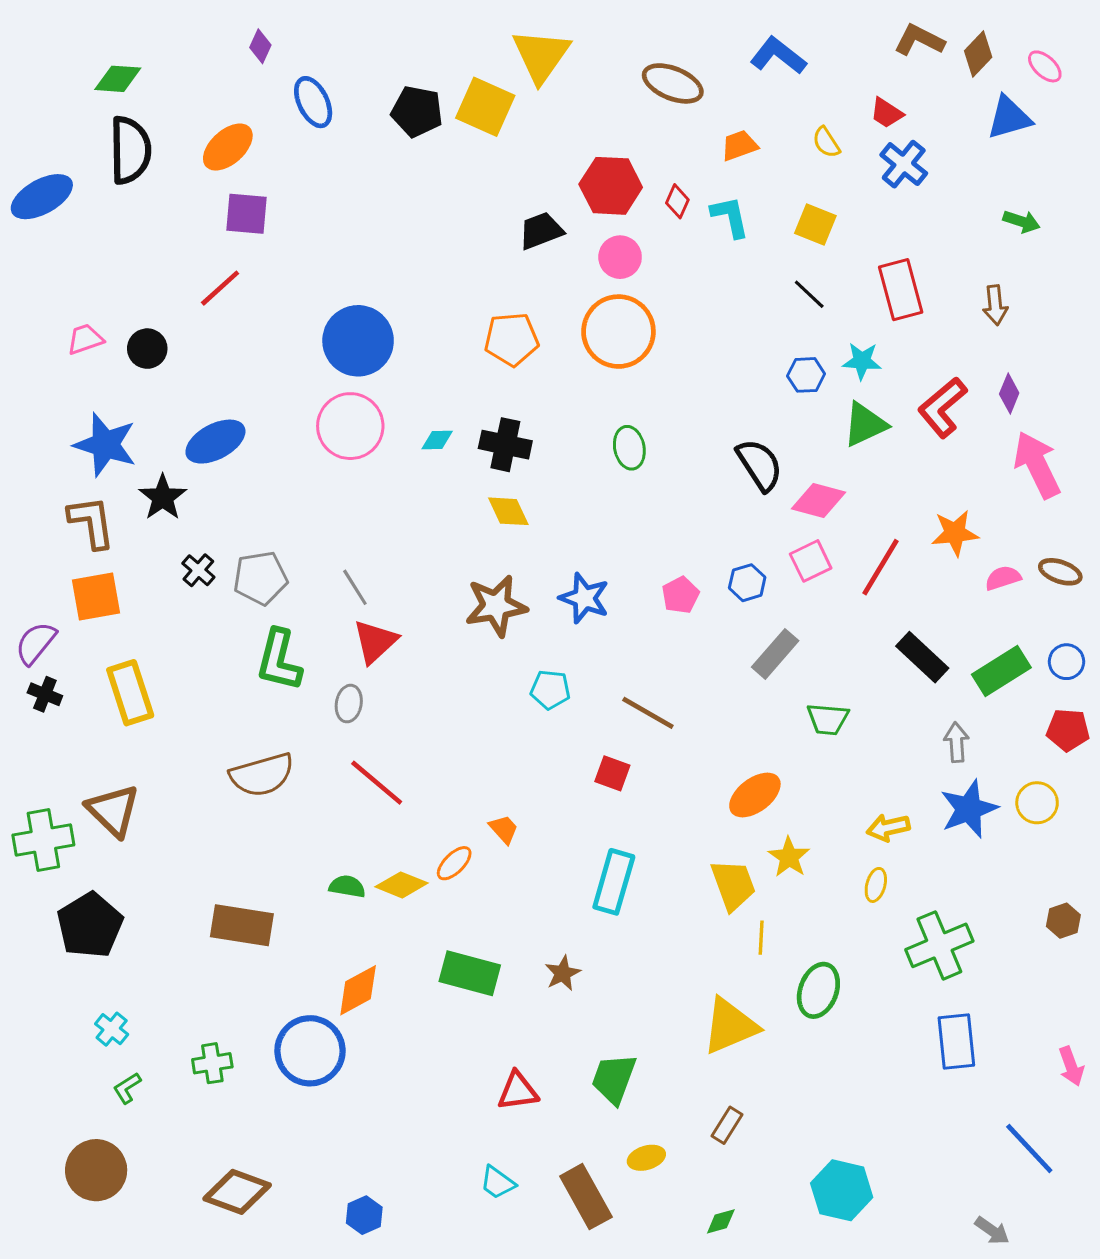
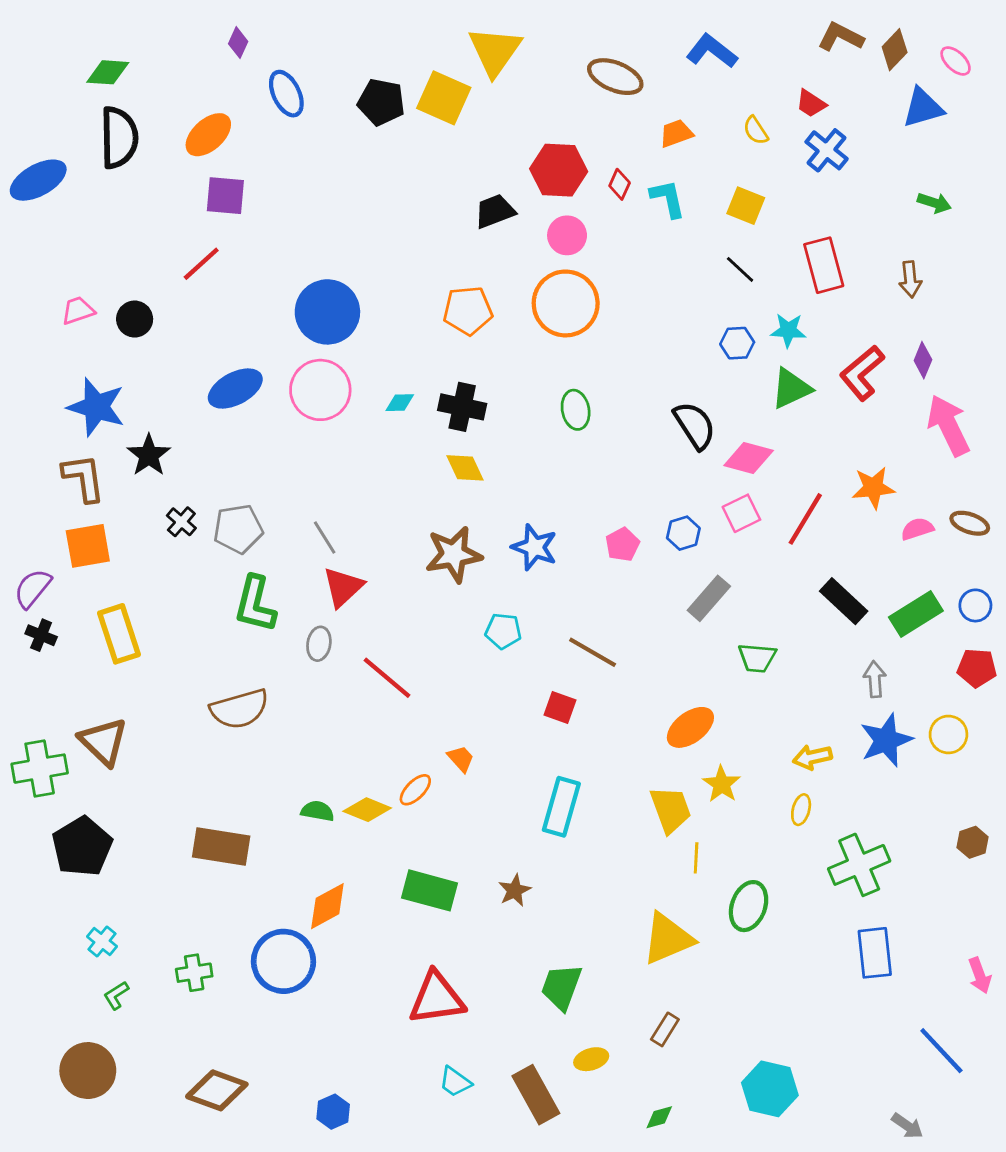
blue ellipse: (215, 442) -> (235, 389), moved
red line: (377, 783) -> (387, 678), moved
red triangle: (518, 1091) -> (437, 998), moved, size x1.5

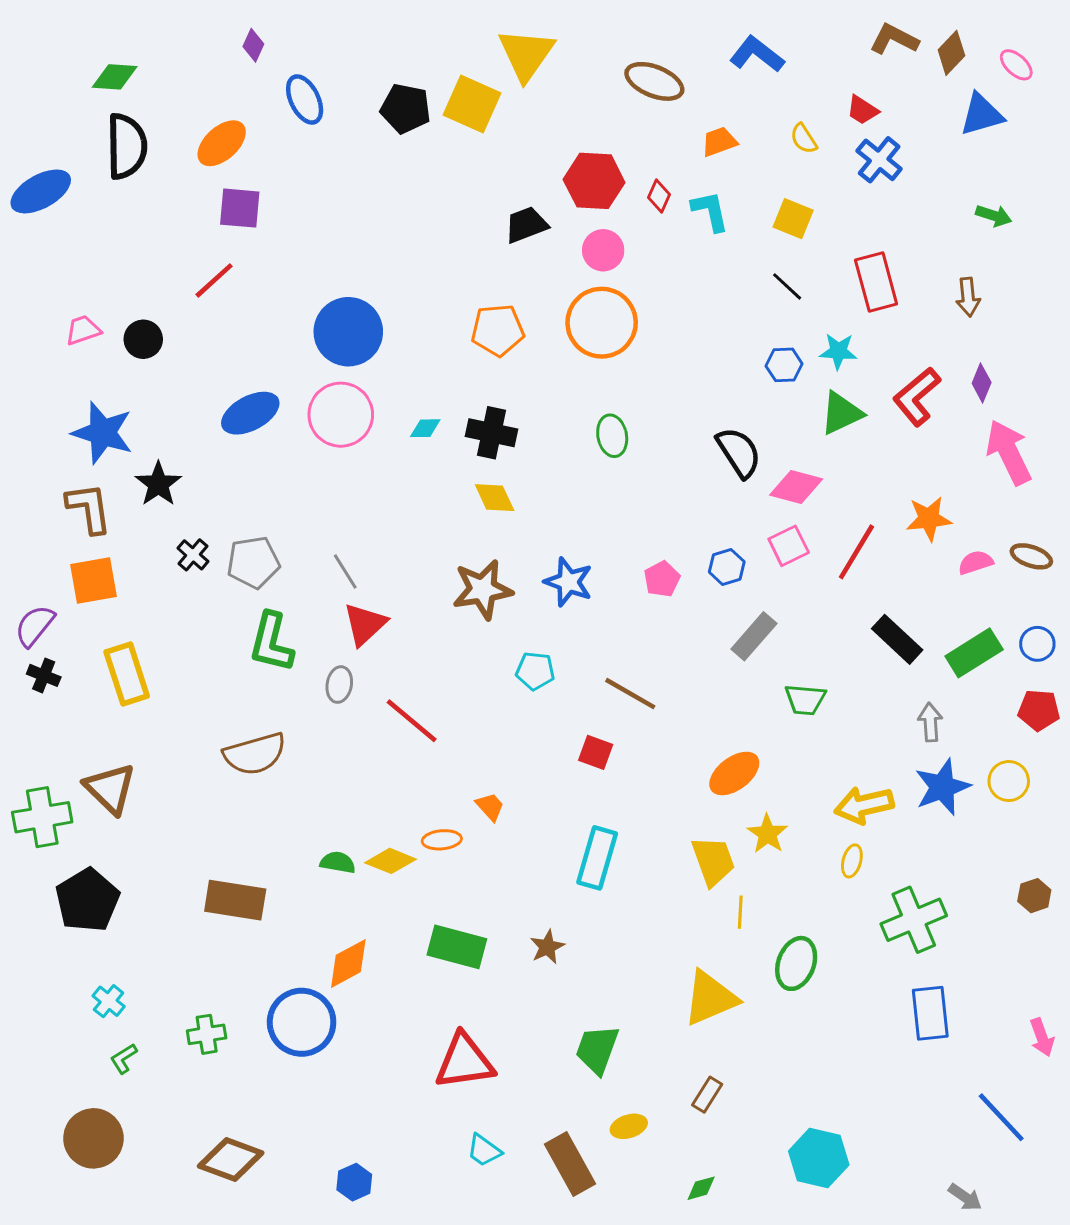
yellow arrow: (812, 757) -> (864, 805), size x1.4
orange ellipse: (415, 790) -> (442, 840), turned 40

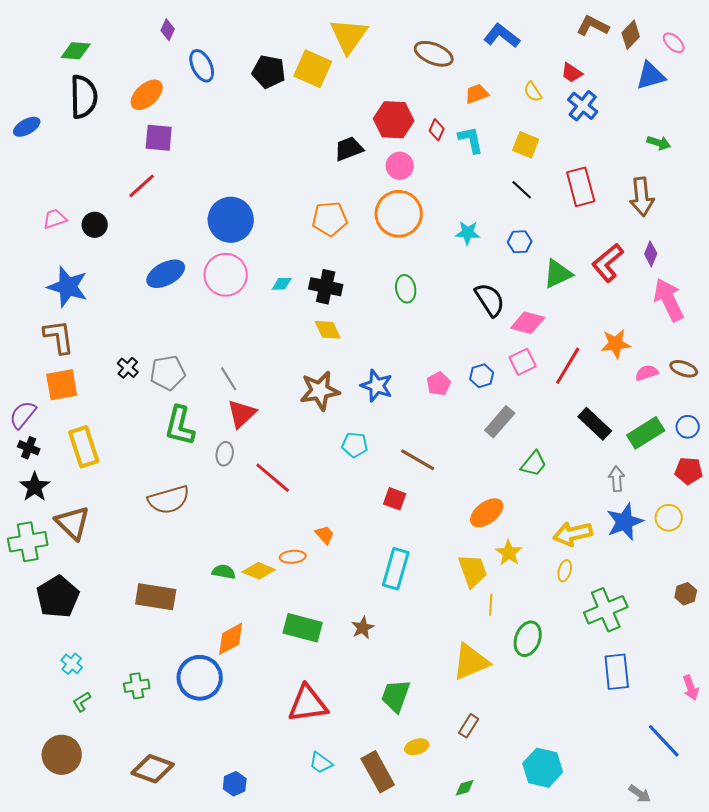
blue ellipse: (41, 191) -> (27, 127), size x0.7
brown arrow: (968, 297) -> (642, 197), size x1.5
cyan star: (838, 351) -> (468, 233), moved
black star: (158, 484) -> (35, 487), moved
green trapezoid: (805, 700) -> (534, 464), turned -56

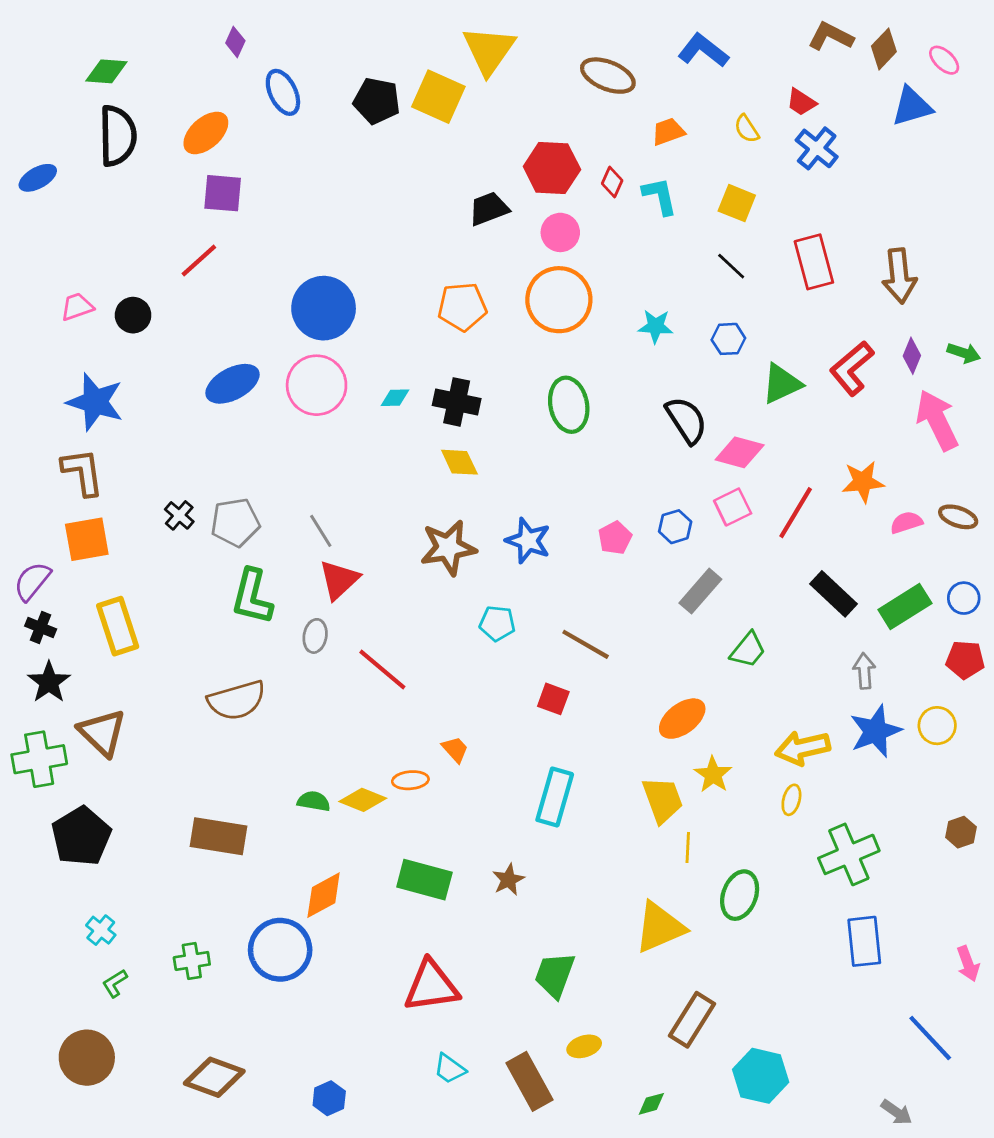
green arrow: (659, 143) -> (964, 353), moved
green ellipse: (406, 289) -> (569, 405), size x1.4
brown rectangle: (469, 726) -> (692, 1020), moved, size x1.6

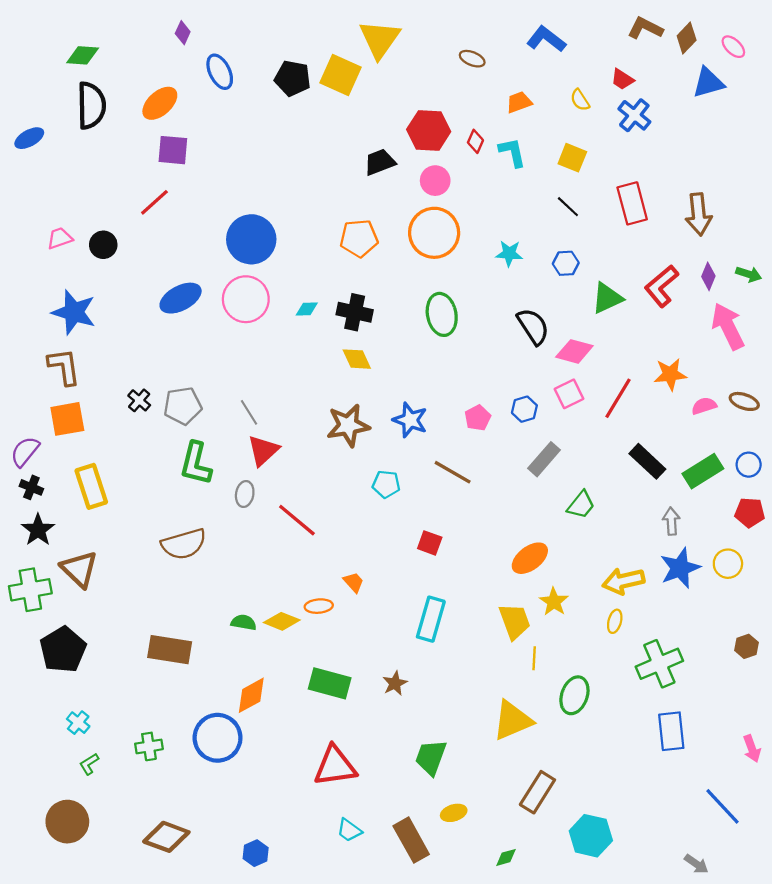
brown ellipse: (608, 76) -> (472, 59), size x0.6
brown line: (586, 644) -> (453, 472), moved

